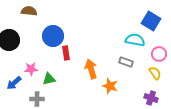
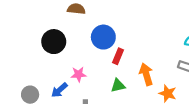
red rectangle: (66, 53) -> (118, 56), turned 32
green triangle: (49, 79) -> (118, 86), moved

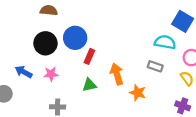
black circle: (54, 42) -> (45, 43), moved
blue arrow: (59, 90) -> (24, 72), moved, turned 70

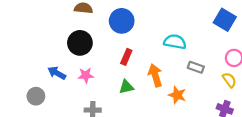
blue circle: (75, 38) -> (122, 21), moved
cyan semicircle: (165, 42) -> (175, 42), moved

